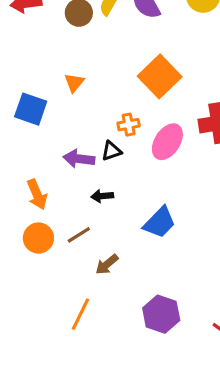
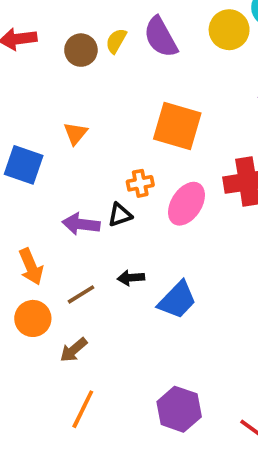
orange square: (160, 76) -> (177, 126), turned -30
black arrow: (102, 196) -> (131, 278), moved
brown line: (79, 235) -> (81, 294), moved
brown arrow: (107, 264) -> (74, 350), moved

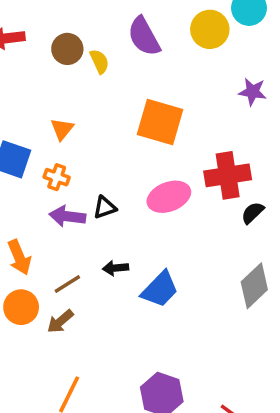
yellow semicircle: (116, 41) -> (99, 61), moved, turned 125
orange cross: (140, 183) -> (57, 177), moved, turned 30
pink ellipse: (186, 204) -> (169, 197), turned 36
brown arrow: (74, 350) -> (60, 321), moved

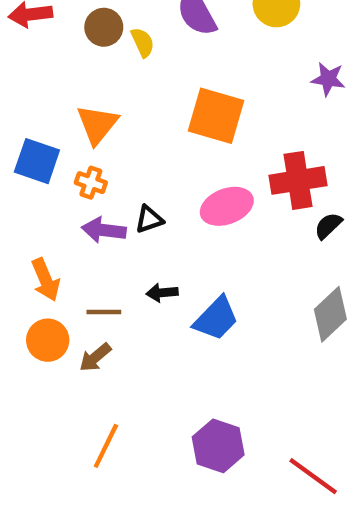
orange triangle: (62, 129) -> (97, 124), size x1.5
brown line: (67, 284) -> (104, 312), turned 32

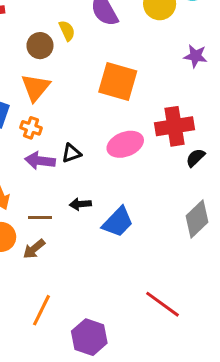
brown circle: (104, 27) -> (40, 46), moved
purple hexagon: (218, 446) -> (89, 337), moved
red line: (313, 476) -> (163, 304), moved

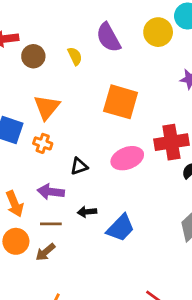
brown circle: (40, 46) -> (33, 56), moved
purple arrow: (40, 161) -> (51, 192), moved

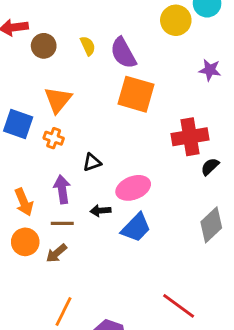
purple semicircle: (108, 37) -> (123, 53), moved
pink ellipse: (127, 158) -> (133, 188), moved
purple arrow: (51, 192) -> (62, 189), turned 75

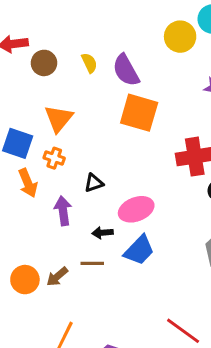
orange arrow: (24, 202) -> (28, 183), moved
brown line: (62, 223) -> (92, 263), moved
orange circle: (25, 242) -> (25, 280), moved

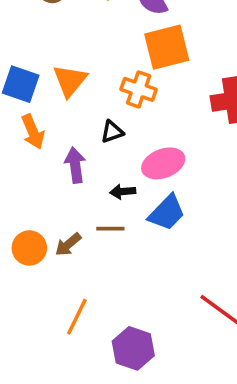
orange square: (139, 113) -> (167, 47), turned -30
orange triangle: (59, 119) -> (70, 81), moved
orange cross: (54, 158) -> (139, 89), moved, size x1.4

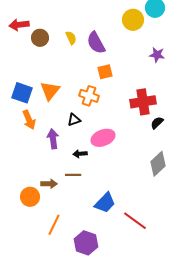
orange square: (167, 47) -> (105, 72), size x0.6
blue trapezoid: (167, 213) -> (105, 203), moved
brown arrow: (68, 244) -> (49, 184), turned -140
orange circle: (29, 248) -> (30, 197), moved

